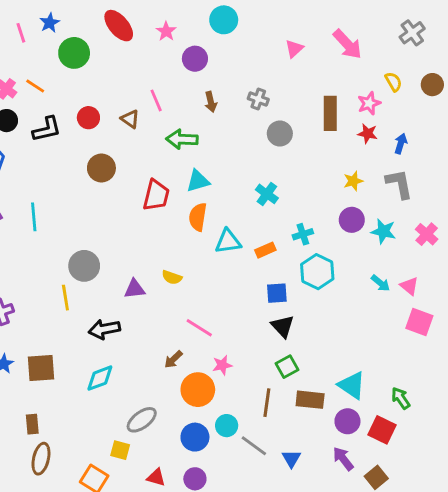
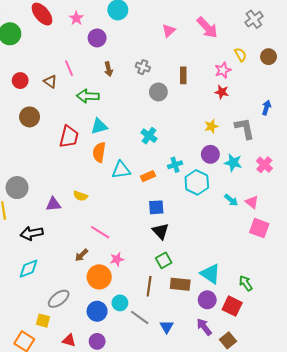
brown rectangle: (330, 113) -> (183, 75), moved, size x0.7
blue arrow: (401, 144) -> (266, 108), moved
cyan hexagon: (317, 272) -> (197, 182), moved

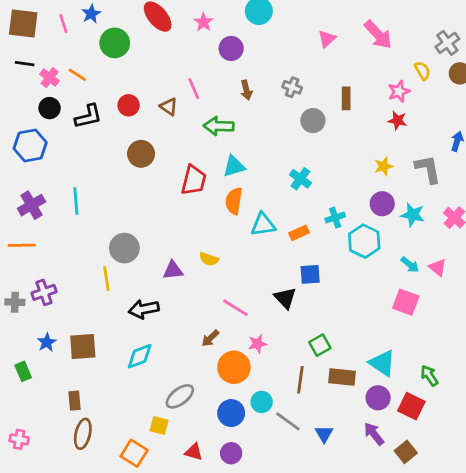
gray cross: (254, 19) -> (447, 43), moved
pink square: (259, 228) -> (406, 302), moved
black triangle: (160, 231) -> (285, 298), moved

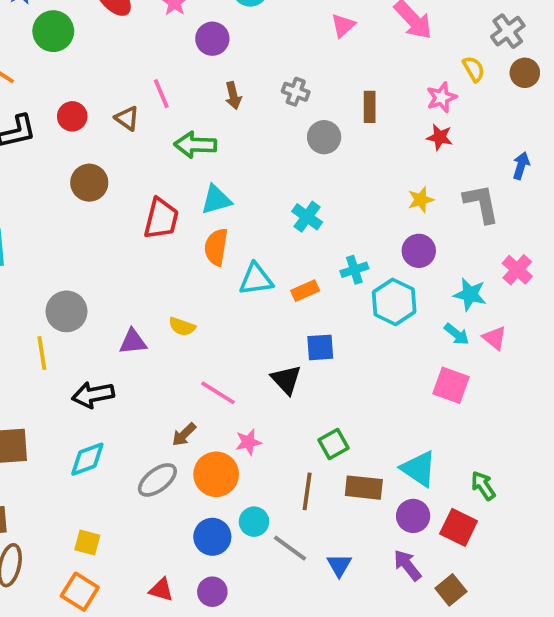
cyan star: (413, 215) -> (470, 294), moved
gray ellipse: (180, 396) -> (157, 480), moved
yellow square: (159, 426) -> (87, 542), moved

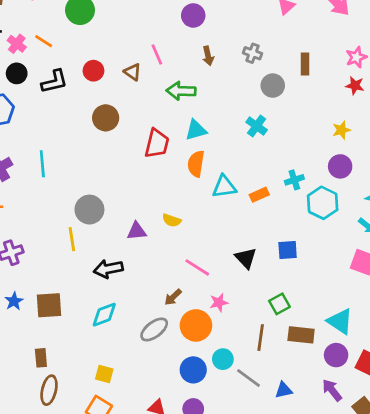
cyan cross: (307, 217) -> (257, 126), moved
blue square: (320, 347) -> (288, 250), moved
blue triangle: (339, 565) -> (284, 390), turned 48

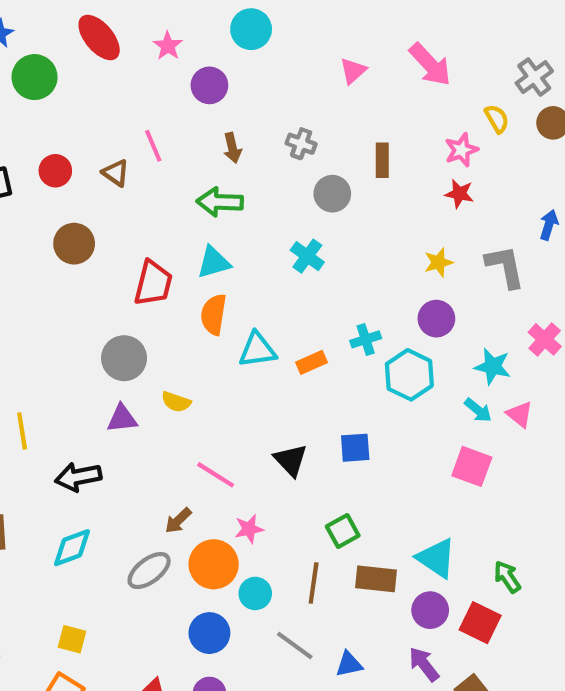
green arrow: (181, 91) -> (220, 202), moved
gray circle: (89, 210) -> (124, 358), moved
cyan circle: (223, 359) -> (255, 593), moved

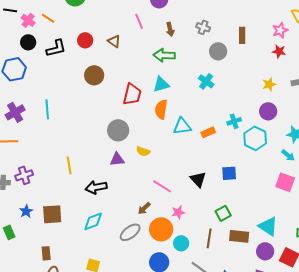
pink line: (153, 146) -> (139, 21), moved

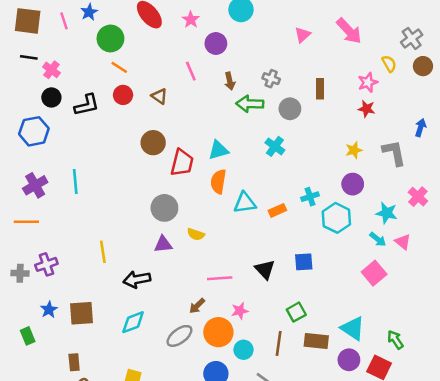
orange line: (48, 18) -> (119, 67), moved
green arrow: (164, 55) -> (250, 104), moved
brown circle: (94, 75) -> (153, 143), moved
pink square: (285, 182) -> (374, 273), turned 30
pink line: (162, 186) -> (220, 278), turned -36

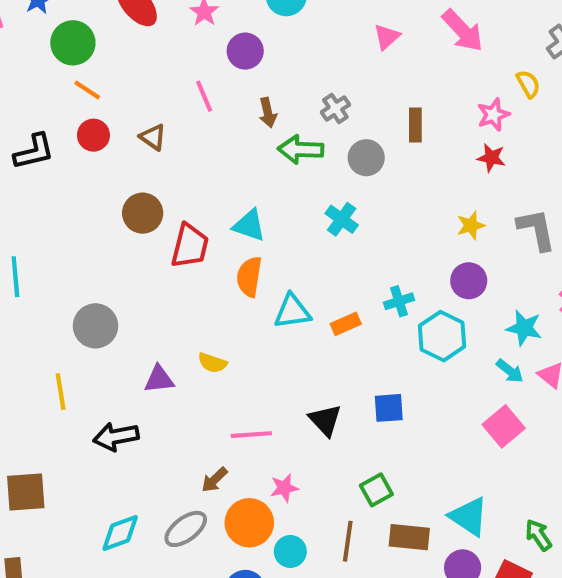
gray cross: (271, 79) -> (335, 108), turned 36
cyan triangle: (218, 150) -> (249, 225), turned 35
gray circle: (164, 208) -> (95, 326), moved
cyan diamond: (133, 322) -> (120, 533), moved

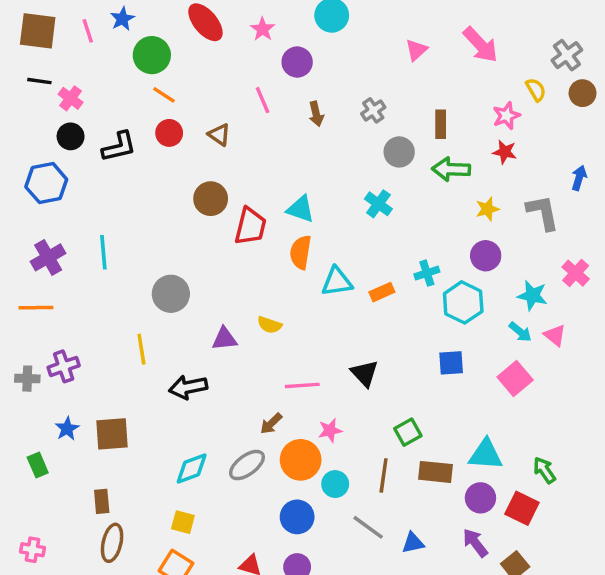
green arrow: (301, 149) -> (451, 169), moved
blue square: (389, 408) -> (451, 363), moved
cyan triangle: (469, 517) -> (486, 455), turned -30

